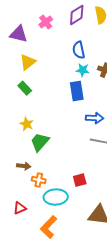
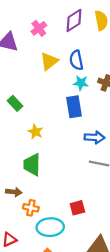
yellow triangle: (28, 62) -> (49, 61), moved
yellow star: (27, 124) -> (35, 132), moved
green trapezoid: (40, 142) -> (32, 165), turned -40

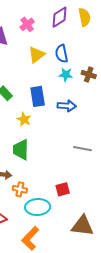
blue rectangle: (74, 107) -> (38, 96), moved
blue arrow: (94, 137) -> (67, 106), moved

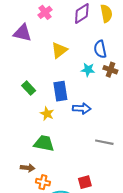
pink cross: (27, 24) -> (45, 12), moved
blue semicircle: (62, 54) -> (100, 49), moved
blue arrow: (67, 106) -> (82, 109), moved
green trapezoid: (21, 150) -> (44, 143), turned 100

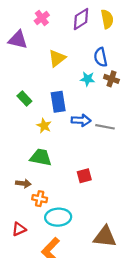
gray line: (104, 142) -> (105, 127), moved
red square: (85, 182) -> (84, 176), moved

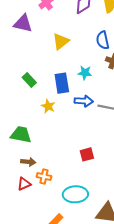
cyan star: (88, 79) -> (85, 73), moved
green trapezoid: (41, 157) -> (21, 135), moved
cyan ellipse: (58, 217) -> (75, 194), moved
red triangle: (19, 229) -> (24, 184), moved

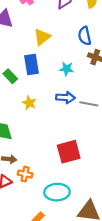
blue rectangle: (62, 83) -> (31, 65), moved
red square: (87, 154) -> (69, 152), size x1.6

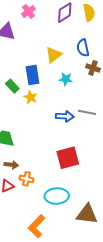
yellow triangle: (42, 37) -> (54, 55), moved
blue arrow: (65, 98) -> (65, 116), moved
yellow star: (29, 103) -> (30, 97), moved

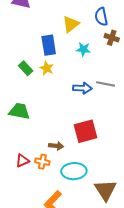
green rectangle: (12, 86) -> (26, 68), moved
brown arrow: (11, 165) -> (56, 146), moved
orange cross: (26, 179) -> (42, 162), moved
brown triangle: (87, 214) -> (105, 190), turned 50

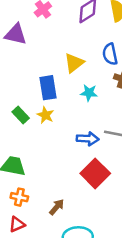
red square: (85, 131) -> (95, 173), moved, turned -30
brown arrow: (56, 146) -> (57, 207), turned -56
orange cross: (42, 162) -> (19, 197), moved

